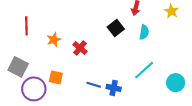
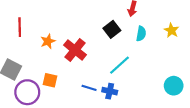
yellow star: (171, 11) -> (171, 30), moved
red cross: (80, 48) -> (75, 50), size x1.5
cyan line: (144, 70) -> (119, 65), moved

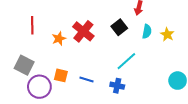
yellow star: (171, 30) -> (167, 34), moved
red cross: (75, 50) -> (83, 31), moved
blue line: (89, 88) -> (86, 80), moved

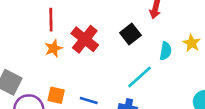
red line: (32, 25) -> (51, 20), moved
cyan semicircle: (147, 31) -> (166, 51), moved

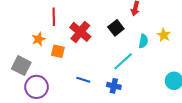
orange star: (54, 48) -> (39, 39), moved
orange square: (56, 95) -> (58, 51), moved

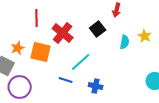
orange star: (39, 39) -> (18, 48), moved
orange square: (58, 51) -> (41, 52), size x1.5
cyan line: (123, 61) -> (81, 62), moved

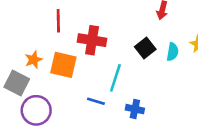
black square: (98, 29) -> (145, 48), moved
red cross: (63, 33) -> (92, 40), turned -30
cyan line: (81, 62) -> (115, 78), turned -30

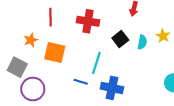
red cross: (92, 40) -> (88, 21), moved
orange star: (34, 60) -> (31, 40), moved
blue cross: (135, 109) -> (112, 88), size x1.5

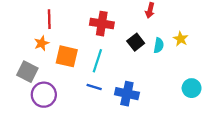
red line: (51, 17) -> (49, 19), moved
cyan line: (96, 63) -> (97, 61), moved

